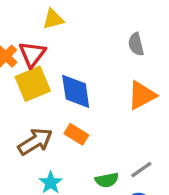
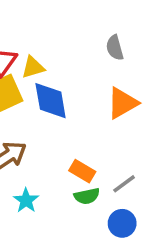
yellow triangle: (53, 19) -> (33, 67), moved
orange rectangle: (76, 134) -> (82, 171), moved

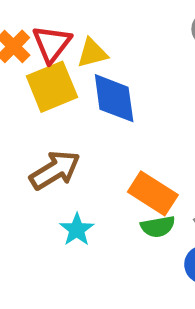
orange rectangle: (82, 171) -> (153, 193), size x1.4

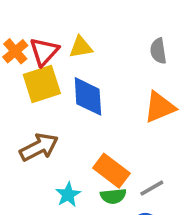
yellow triangle: (92, 53) -> (81, 47), moved
cyan star: (77, 230) -> (68, 195), moved

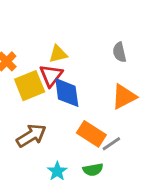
red triangle: (44, 52) -> (51, 75), moved
orange rectangle: (111, 171) -> (91, 134), moved
gray line: (152, 188) -> (111, 144), moved

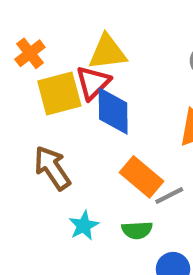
yellow triangle: (58, 54) -> (108, 52), size x1.4
brown arrow: (31, 136) -> (52, 168), turned -100

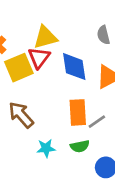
blue diamond: (113, 111) -> (74, 67), moved
orange rectangle: (141, 177) -> (78, 112), turned 55
cyan star: (84, 226) -> (46, 148), turned 30

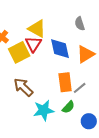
yellow triangle: (45, 37) -> (37, 29), turned 48
green semicircle: (80, 146) -> (68, 107), turned -32
cyan star: (46, 148) -> (44, 110), size x1.5

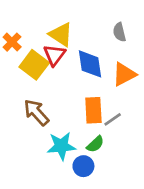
yellow square: (19, 52) -> (34, 65), turned -30
blue circle: (89, 121) -> (83, 166), moved

